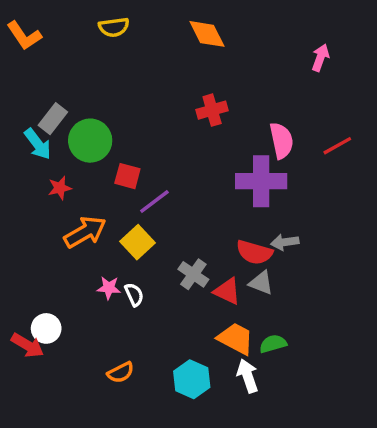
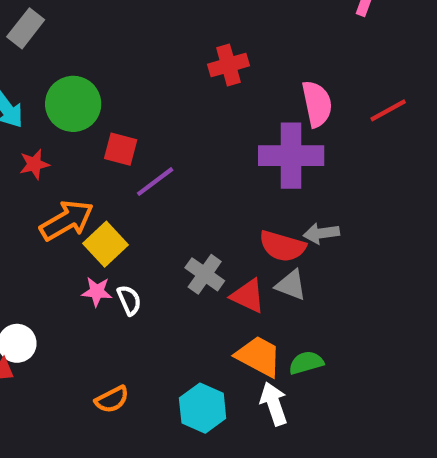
gray rectangle: (53, 119) -> (26, 28), moved
yellow square: (138, 242) -> (106, 244), moved

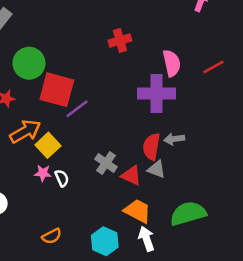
red square: (121, 149) -> (57, 90), size x1.8
red semicircle: (282, 246) -> (151, 147), turned 84
green semicircle: (306, 363) -> (188, 213), moved, size x1.8

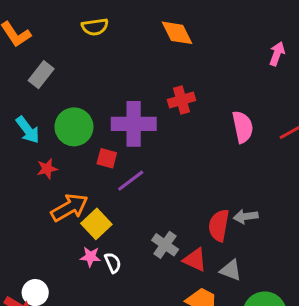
red square: (57, 90) -> (107, 158), size x0.5
purple cross: (157, 94) -> (134, 124), moved
gray triangle: (157, 169) -> (231, 270), moved

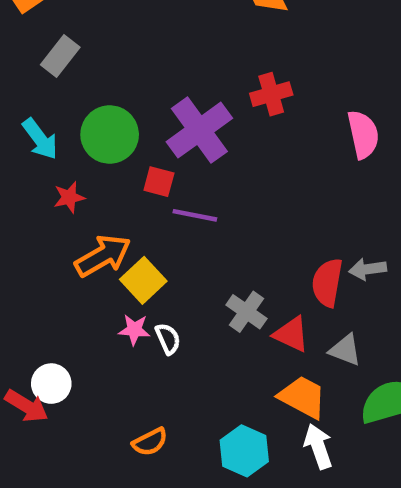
purple cross: (134, 124) -> (199, 130), turned -36
purple line: (131, 181) -> (195, 215), turned 48

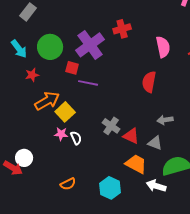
gray arrow: (368, 269) -> (165, 120), moved
red semicircle: (327, 283) -> (149, 82), moved
white arrow: (318, 446) -> (156, 186), moved, turned -54

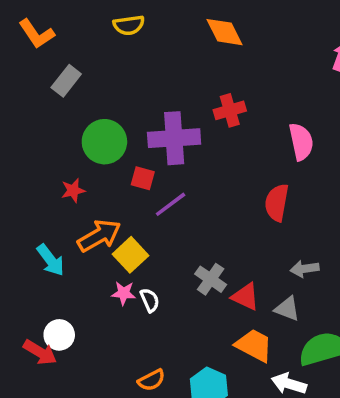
purple cross: (90, 45) -> (174, 138), turned 32
cyan arrow: (19, 49) -> (50, 260), moved
purple line: (88, 83) -> (171, 204), turned -48
orange semicircle: (68, 184) -> (151, 380), moved

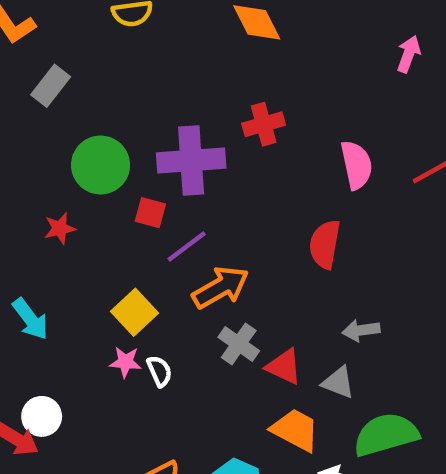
orange arrow: (99, 236) -> (221, 287), moved

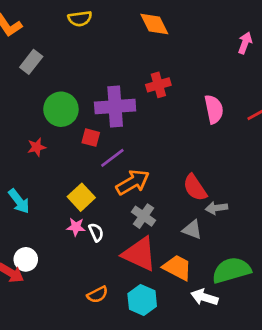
red semicircle: (325, 244) -> (195, 188), moved, turned -44
red triangle: (284, 367) -> (139, 254), moved, size x1.6
gray triangle: (338, 382) -> (192, 230), moved

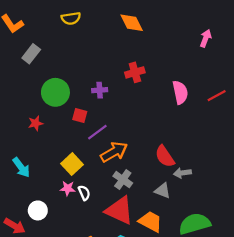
purple cross: (115, 107) -> (100, 90), size x0.5
white circle: (26, 259) -> (38, 210), moved

